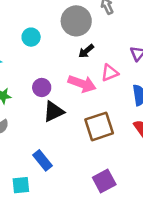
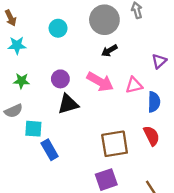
pink triangle: (110, 73) -> (134, 85), moved
brown square: (99, 126) -> (115, 144), moved
cyan square: (21, 185) -> (33, 129), moved

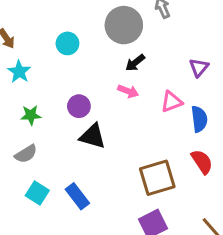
cyan star: (17, 45) -> (19, 72), turned -30
pink arrow: (100, 82) -> (128, 91), moved, size x0.6
black triangle: (68, 104) -> (93, 136), turned 40
cyan square: (33, 129) -> (37, 193), moved, turned 36

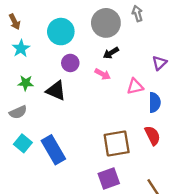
cyan circle: (67, 43) -> (61, 32), size x1.5
purple circle: (79, 106) -> (70, 63), moved
black triangle: (93, 136) -> (56, 91), moved
blue rectangle: (77, 196) -> (53, 150), size x1.4

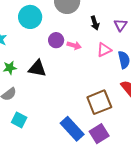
black arrow: (111, 53) -> (95, 23), moved, turned -64
purple circle: (70, 63) -> (56, 40), moved
blue rectangle: (53, 150) -> (72, 129), moved

